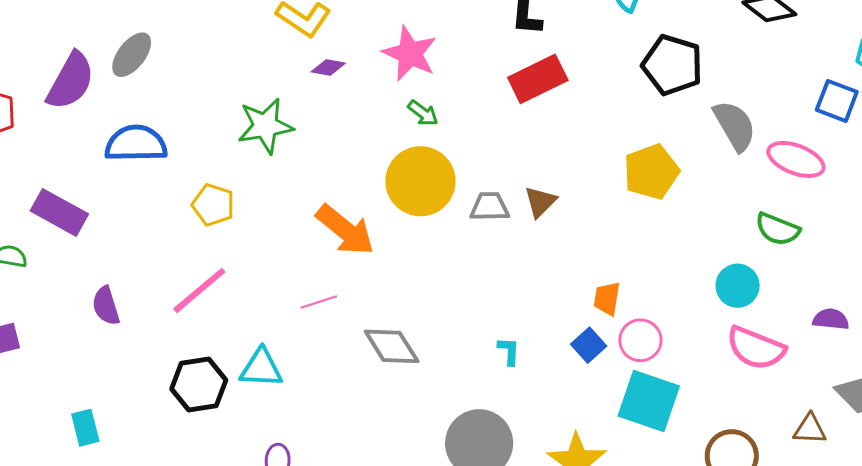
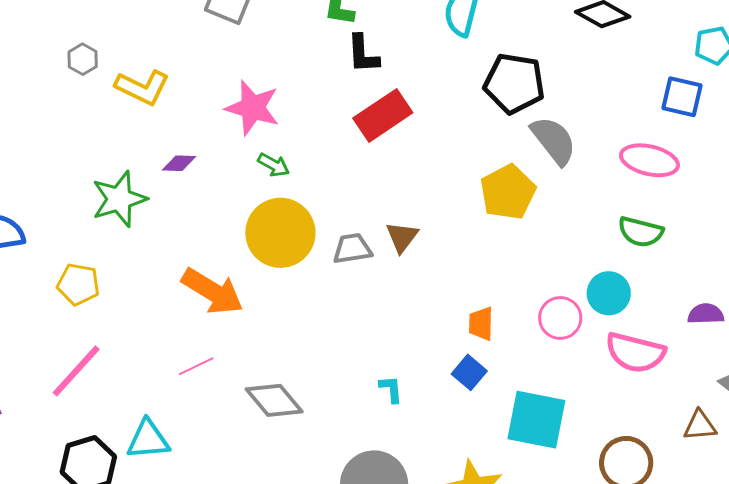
purple diamond: (328, 68) -> (179, 163), moved
gray semicircle: (735, 126) -> (554, 140), moved
pink circle: (640, 340) -> (560, 318), moved

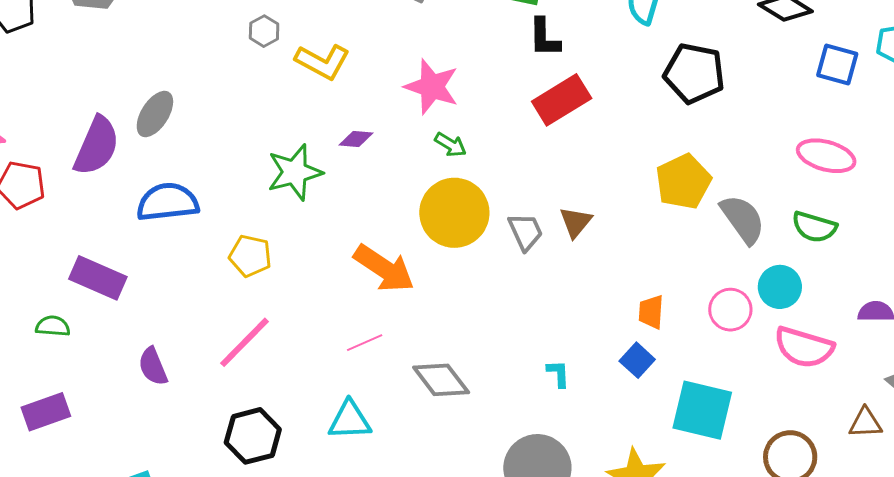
blue square: (682, 97) -> (837, 65), moved
gray semicircle: (554, 140) -> (743, 219), moved
gray trapezoid: (352, 249) -> (525, 232), turned 72
cyan triangle: (148, 440) -> (350, 420), moved

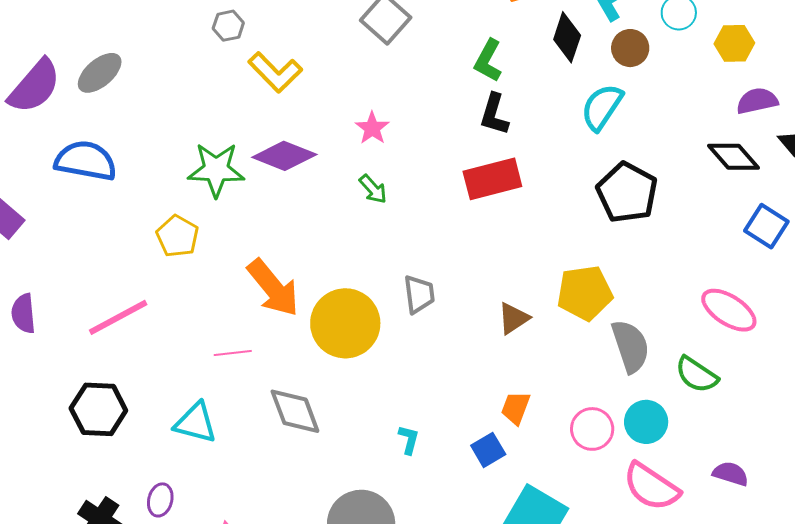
pink star: (432, 87) -> (372, 128), size x0.6
purple diamond: (356, 139) -> (284, 156), size x1.8
yellow circle: (454, 213) -> (345, 323), moved
brown triangle: (576, 222) -> (513, 318), moved
yellow pentagon: (250, 256) -> (177, 236), moved

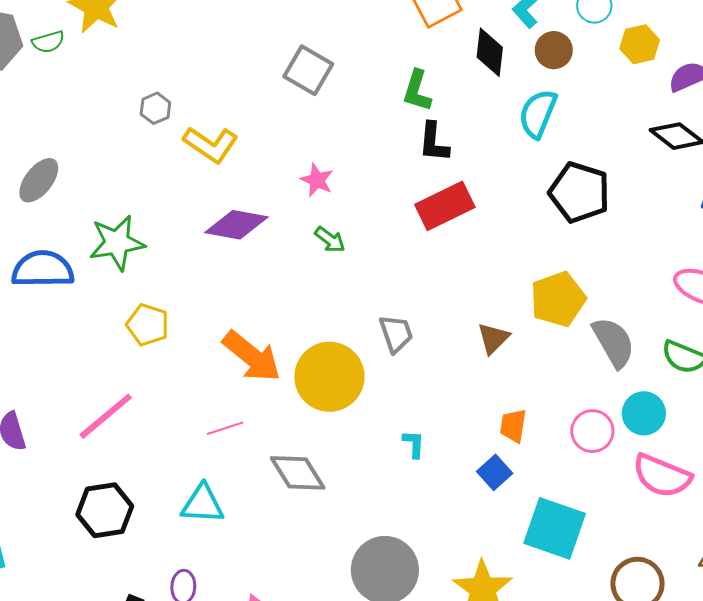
yellow hexagon: (734, 43) -> (640, 44), moved
green star: (216, 170) -> (117, 243), moved
cyan L-shape: (409, 440) -> (414, 444), moved

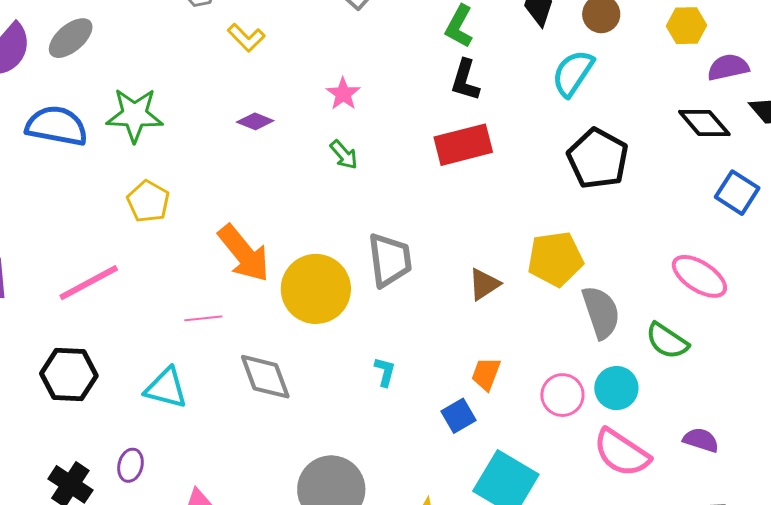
yellow L-shape: (211, 145) -> (246, 38), size x0.7
purple diamond: (236, 225) -> (255, 121), size x0.6
gray trapezoid: (396, 334) -> (390, 260), size x1.4

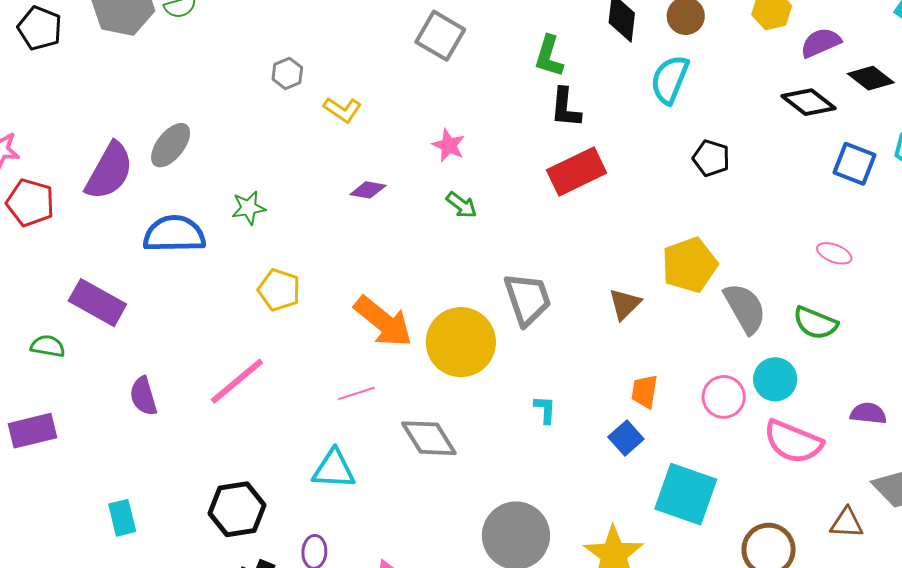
green star: (135, 115) -> (249, 208), size x0.6
black pentagon: (598, 159) -> (711, 158), size x0.6
pink ellipse: (699, 276) -> (834, 253), size x0.6
black hexagon: (69, 375) -> (237, 509), moved

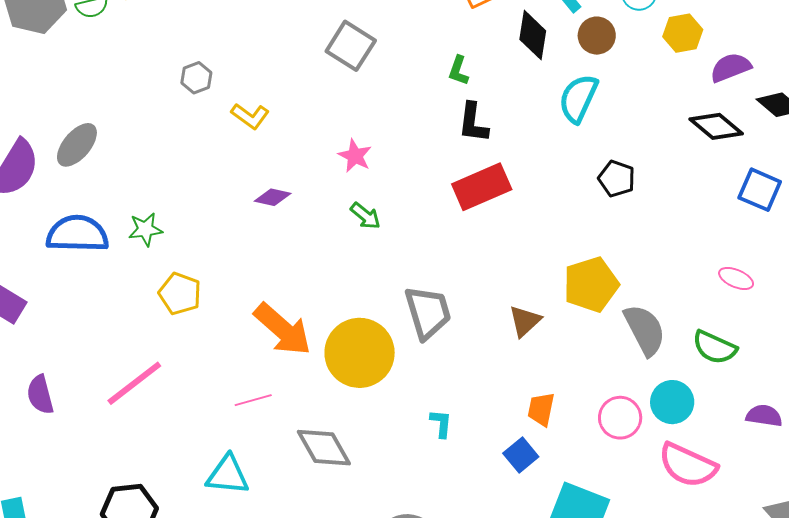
green L-shape: (549, 56) -> (458, 71), size x0.7
green star: (249, 208) -> (145, 229), moved
purple semicircle: (868, 413) -> (764, 416), moved

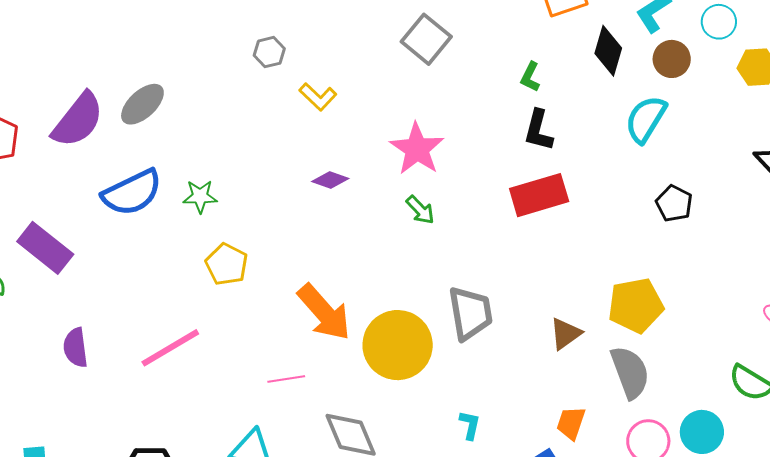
pink star: (355, 156) -> (417, 149), size x1.6
blue semicircle: (77, 234) -> (132, 193), turned 146
gray semicircle: (645, 330) -> (630, 372), moved

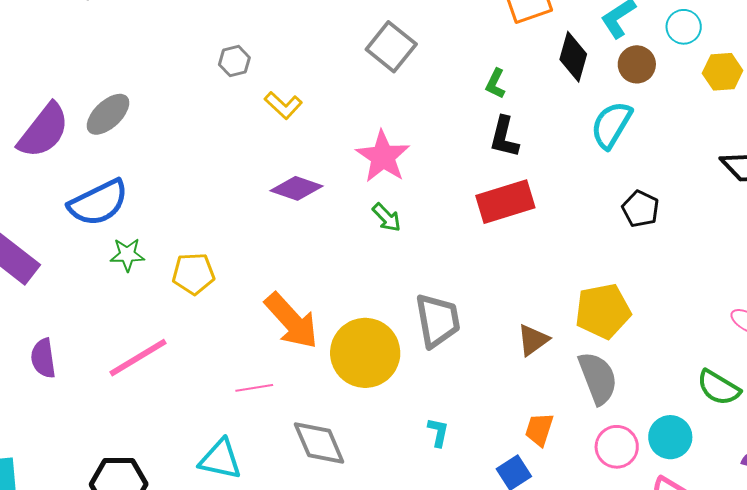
purple diamond: (330, 180) -> (296, 188), size x1.4
green star: (200, 196) -> (127, 255), moved
yellow pentagon: (227, 264) -> (193, 274), turned -30

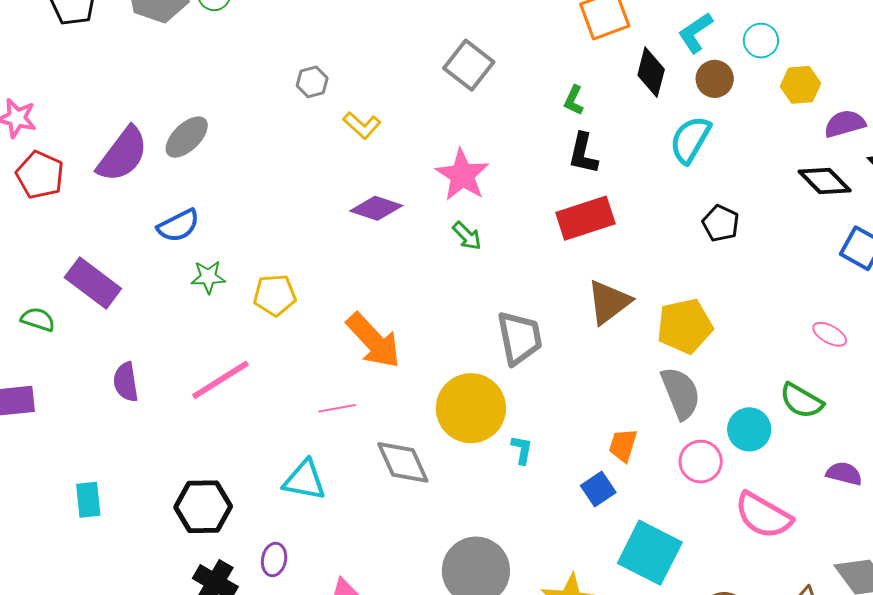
blue semicircle: (98, 203) -> (178, 226), size x0.7
brown triangle: (533, 340) -> (609, 302), moved, size x1.4
yellow circle: (365, 353) -> (471, 408), moved
cyan circle: (670, 437) -> (749, 429), moved

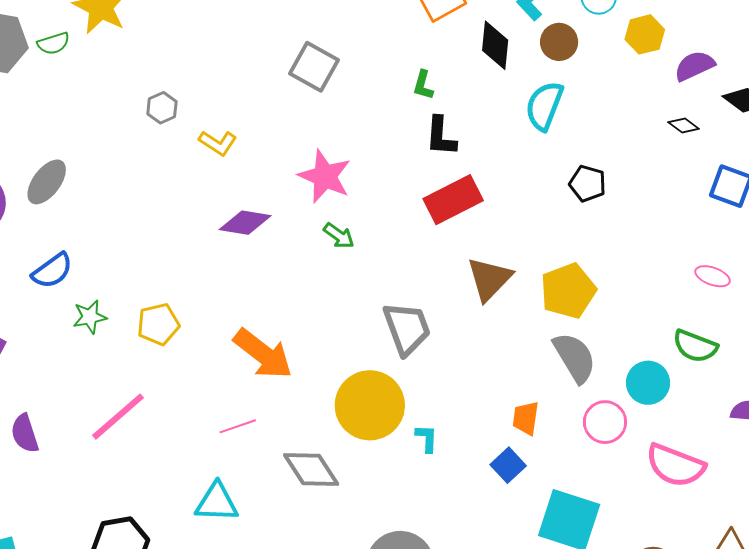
black diamond: (825, 181) -> (684, 126), size x0.6

